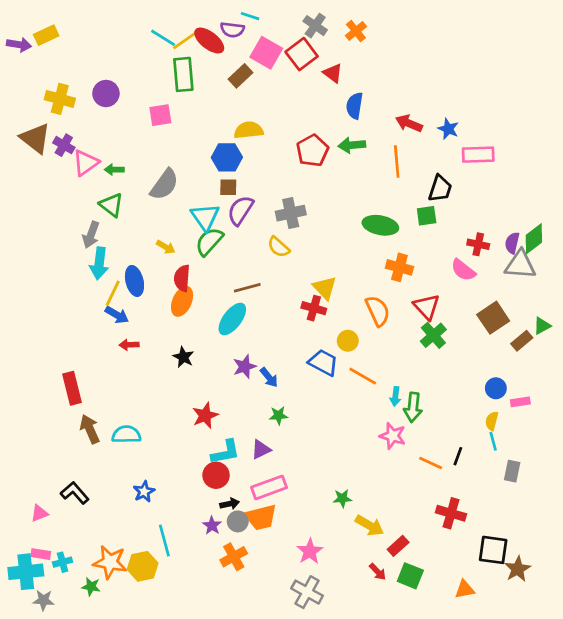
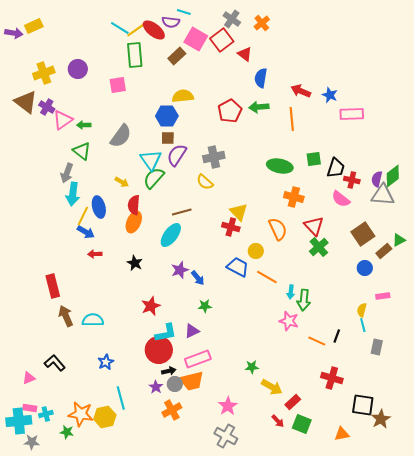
yellow cross: (60, 99) -> (44, 73), turned -35
black trapezoid: (440, 189) -> (336, 168), moved
blue circle: (496, 388) -> (365, 268), moved
red circle: (216, 475) -> (159, 350), size x1.4

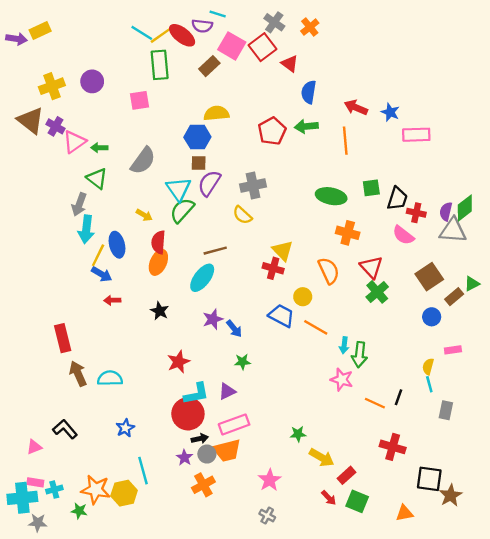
gray cross: (226, 436) -> (267, 516), size x0.6

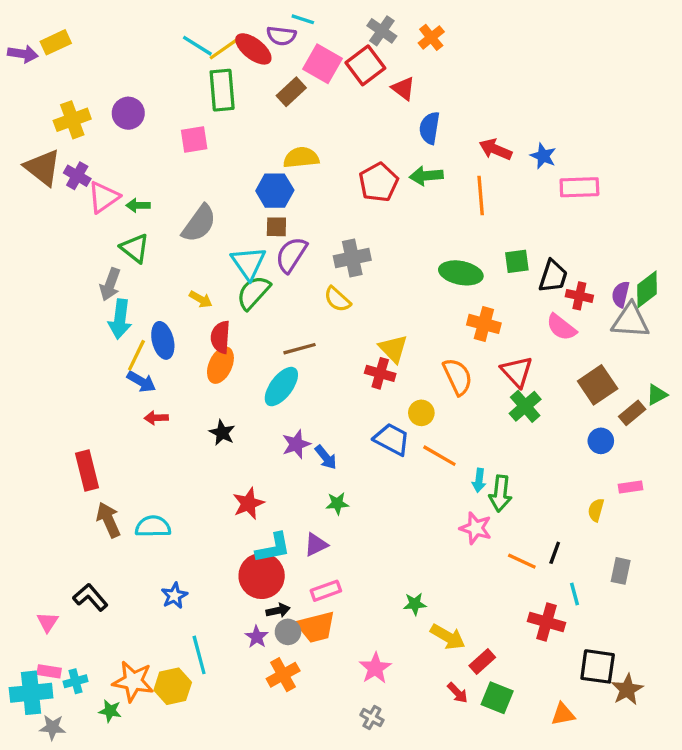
cyan line: (429, 384) -> (574, 594), moved
pink rectangle: (234, 424) -> (326, 591), size x0.7
pink triangle: (34, 447) -> (48, 622), turned -35

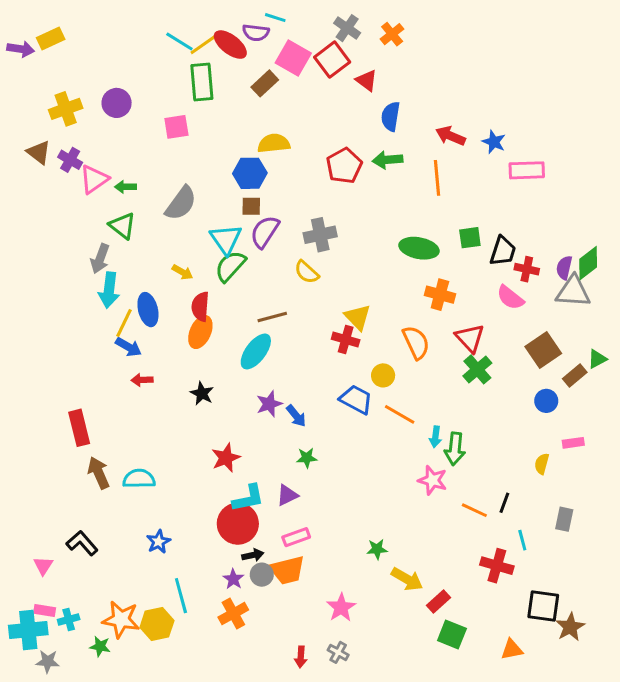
brown triangle: (43, 168) -> (39, 152), size x0.7
orange cross: (283, 675) -> (233, 614), moved
red arrow: (458, 693) -> (301, 657), moved, turned 48

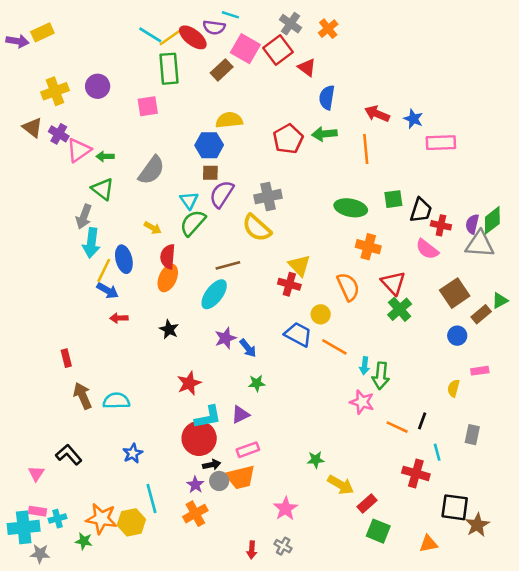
cyan triangle: (226, 239) -> (189, 200), size x0.7
yellow semicircle: (307, 272) -> (257, 228), size x1.4
red rectangle: (79, 428) -> (66, 358), size x0.6

